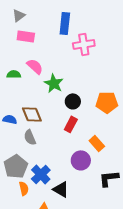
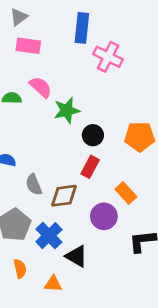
pink cross: (84, 44) -> (108, 57), turned 35
green star: (54, 83) -> (67, 110), turned 30
brown diamond: (32, 114) -> (64, 196), moved, turned -75
orange semicircle: (24, 188) -> (20, 269), moved

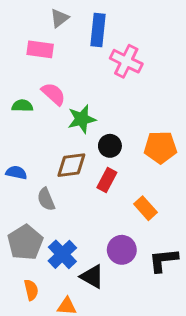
gray triangle: (19, 17) -> (59, 18), moved
brown diamond: (64, 196) -> (71, 165), moved
purple circle: (104, 216) -> (122, 250), moved

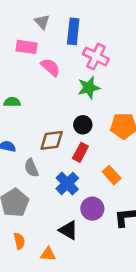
gray triangle: (59, 18) -> (42, 22), turned -35
pink semicircle: (53, 94) -> (50, 67), moved
green semicircle: (22, 106) -> (12, 102), moved
green star: (82, 119) -> (89, 88), moved
blue cross: (62, 254) -> (67, 183), moved

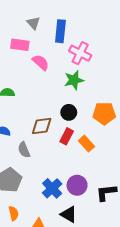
orange rectangle: (112, 175) -> (86, 144), moved
blue cross: (67, 183) -> (52, 188), moved
black triangle: (68, 230) -> (69, 214), moved

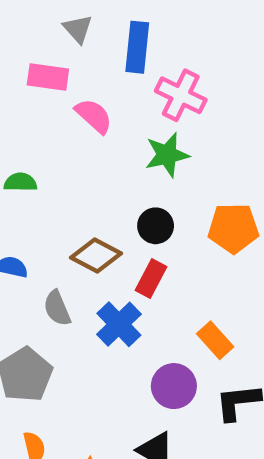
brown diamond: (42, 126) -> (96, 256), turned 35
orange rectangle: (86, 144) -> (215, 340), moved
blue cross: (52, 188) -> (119, 324), moved

